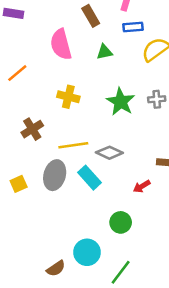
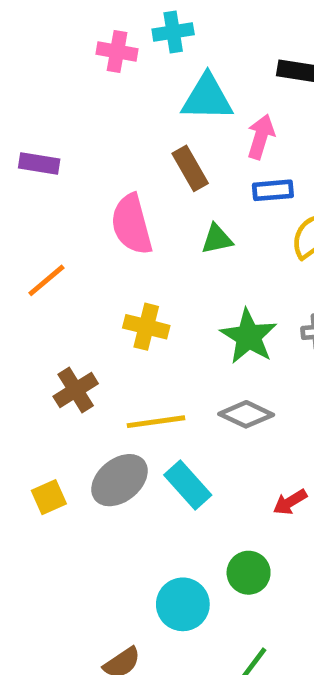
gray diamond: (109, 153) -> (246, 414), moved
gray ellipse: (55, 175) -> (119, 480), turned 36
cyan circle: (87, 252) -> (183, 604), moved

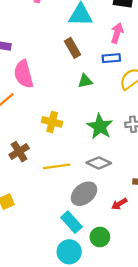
pink arrow: (261, 137) -> (117, 33), moved
pink semicircle: (132, 224) -> (24, 74), moved
gray ellipse: (119, 480) -> (84, 194), moved
cyan rectangle: (188, 485) -> (71, 222), moved

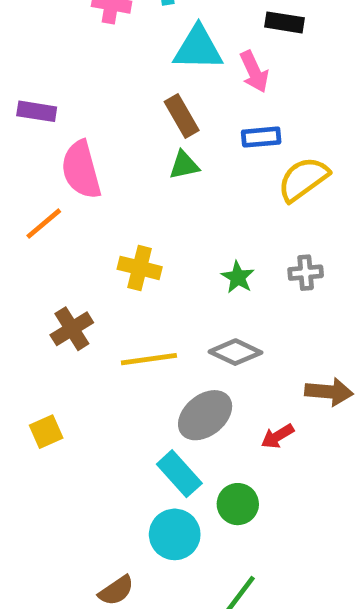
pink arrow: (117, 33) -> (254, 72), moved, turned 138
green triangle: (85, 81) -> (184, 165), moved
green star: (100, 127) -> (238, 277), size x0.6

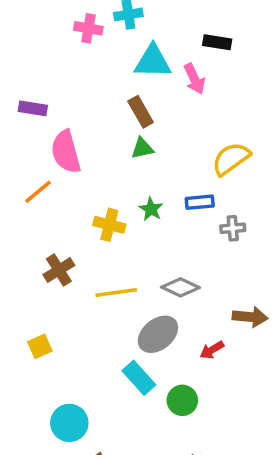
blue rectangle: (261, 137) -> (200, 202), moved
green star: (238, 277) -> (151, 209), moved
cyan circle: (175, 534) -> (69, 423), moved

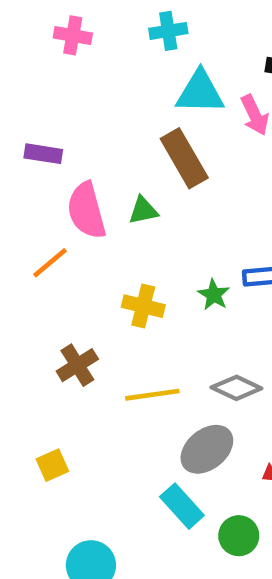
pink cross: (88, 28) -> (73, 35), moved
brown rectangle: (141, 112) -> (184, 158), size x1.4
green triangle: (142, 148) -> (143, 211), moved
green star: (151, 209) -> (214, 295), moved

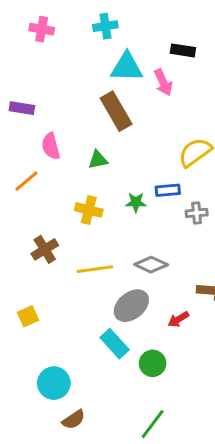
pink semicircle: (86, 211) -> (51, 146), size x0.7
green triangle: (143, 211) -> (98, 160), moved
green star: (214, 295) -> (136, 202), turned -30

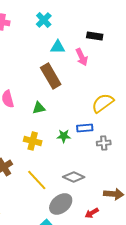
cyan cross: (105, 26) -> (44, 20), turned -35
cyan triangle: (127, 67) -> (58, 47), size x0.7
yellow line: (95, 269) -> (37, 180), turned 55

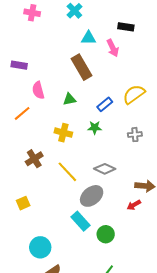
blue rectangle: (85, 128) -> (105, 104), moved, turned -35
red arrow: (92, 213) -> (134, 205), moved

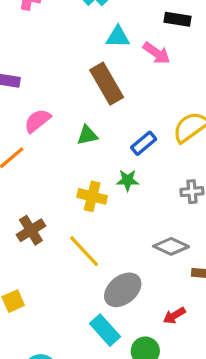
pink arrow: (113, 48) -> (157, 53), turned -30
pink semicircle: (38, 90) -> (37, 121), turned 66
yellow cross: (63, 133) -> (92, 196), moved
gray diamond: (105, 169) -> (171, 246), moved
red arrow: (134, 205) -> (174, 316), moved

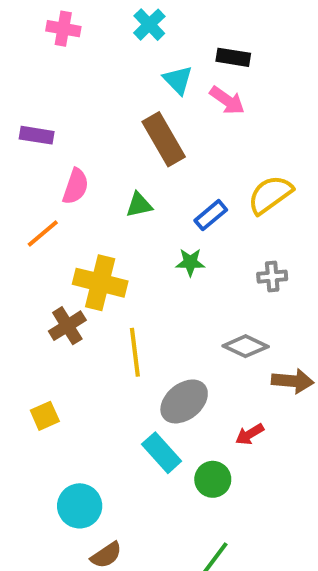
black rectangle: (177, 19) -> (233, 57), moved
cyan triangle: (118, 37) -> (178, 80), turned 45
pink semicircle: (37, 121) -> (76, 186), turned 148
yellow cross: (92, 196) -> (100, 283), moved, size x1.4
yellow line: (84, 251) -> (135, 352), turned 36

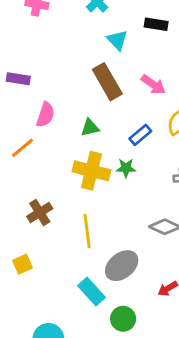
pink arrow: (227, 100) -> (153, 85), moved
yellow cross: (100, 283) -> (91, 171), moved
yellow square: (45, 416) -> (23, 264), moved
cyan rectangle: (162, 453) -> (91, 291), moved
green circle: (213, 479) -> (123, 319), moved

